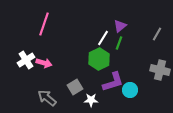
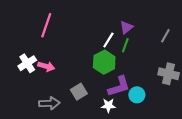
gray arrow: (47, 98) -> (49, 103), turned 138
white star: (91, 100) -> (108, 105), moved

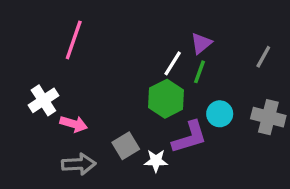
pink arrow: (46, 66) -> (74, 124), moved
cyan circle: (137, 95) -> (220, 114), moved
white star: (108, 105) -> (156, 161), moved

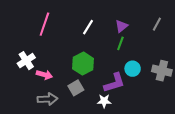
gray line: (263, 57) -> (157, 24), moved
white line: (173, 63) -> (88, 27), moved
green hexagon: (166, 99) -> (83, 64), moved
white star: (156, 161) -> (104, 101), moved

